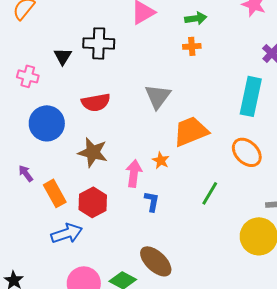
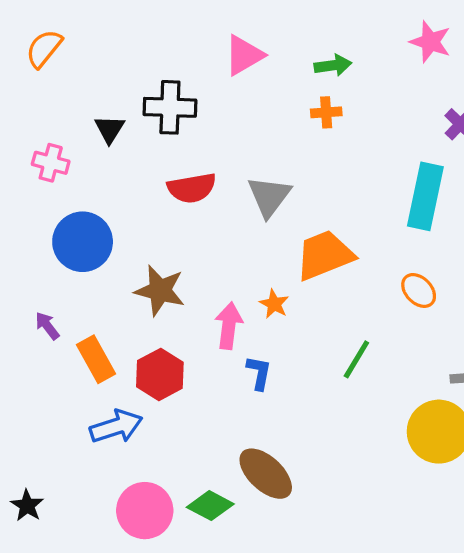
red semicircle: (96, 102) -> (192, 188), moved
orange ellipse: (247, 152) -> (419, 290), size x0.7

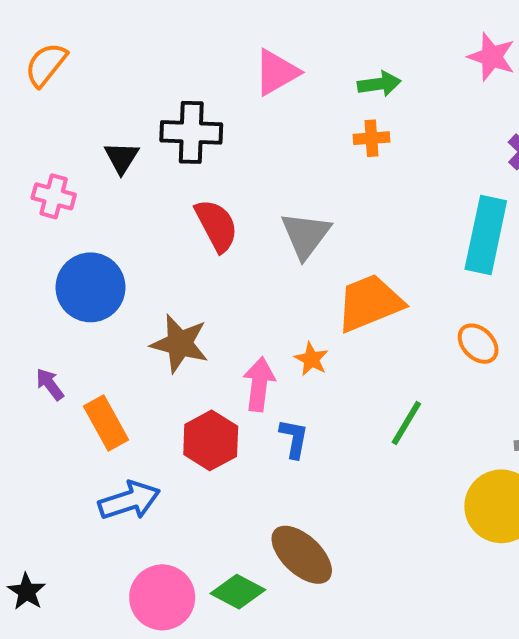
red semicircle: (192, 188) -> (216, 225), turned -108
red hexagon: (160, 374) -> (211, 440), moved

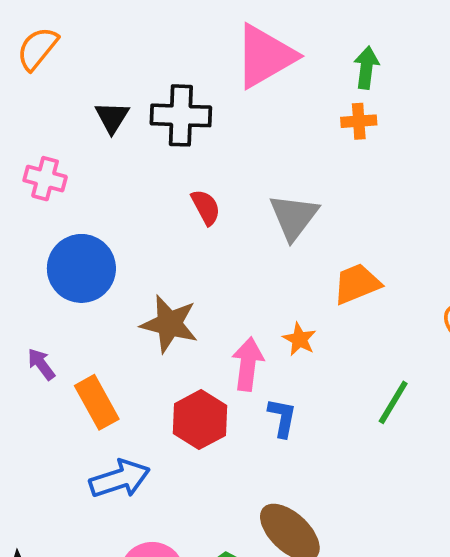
pink triangle: (277, 72) -> (265, 56), size x1.4
green arrow: (379, 84) -> (366, 68), turned -75
black triangle: (122, 158) -> (112, 117), moved
red semicircle: (216, 225) -> (206, 207), size x0.7
orange trapezoid: (370, 303) -> (357, 284), size x0.7

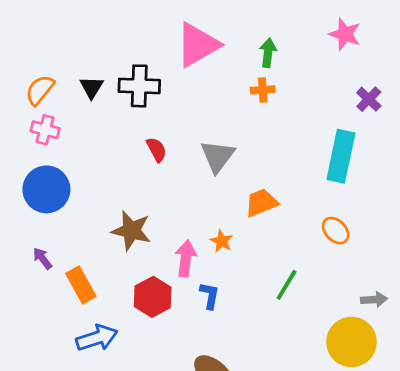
orange semicircle: (37, 49) -> (40, 90), moved
blue circle: (81, 268) -> (46, 189), moved

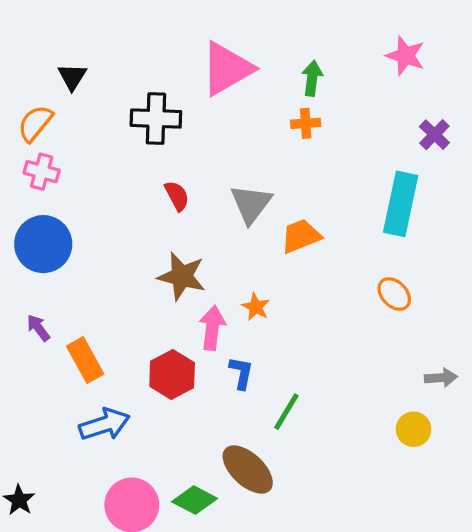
black triangle: (92, 87) -> (72, 77), moved
orange trapezoid: (261, 203) -> (301, 236), moved
brown star: (131, 231) -> (182, 276), moved
green line: (287, 285) -> (286, 412), moved
yellow circle: (352, 342) -> (414, 429), size x0.6

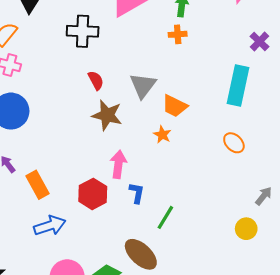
orange trapezoid: (301, 236) -> (175, 106), turned -132
brown star: (182, 276) -> (107, 115), moved
orange star: (256, 307) -> (162, 135), moved
gray arrow: (441, 378) -> (264, 196), turned -48

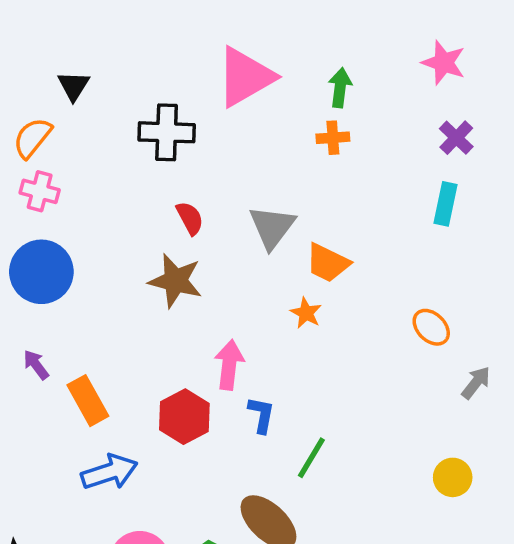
purple cross: (260, 41) -> (456, 138), moved
cyan rectangle: (238, 85) -> (446, 204), moved, size x0.6
brown star: (107, 115) -> (175, 281), moved
gray arrow: (264, 196) -> (476, 383), moved

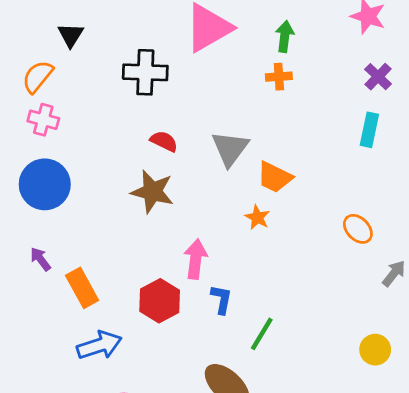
red semicircle: (190, 218) -> (164, 141), turned -36

